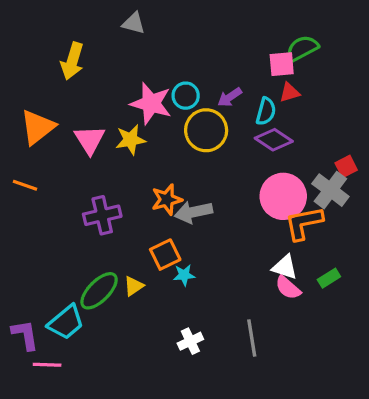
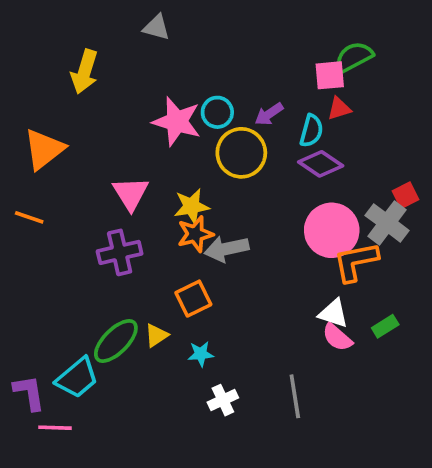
pink triangle: (90, 140) -> (131, 193), moved
yellow star: (131, 140) -> (192, 206), moved
cyan star: (184, 275) -> (201, 354), moved

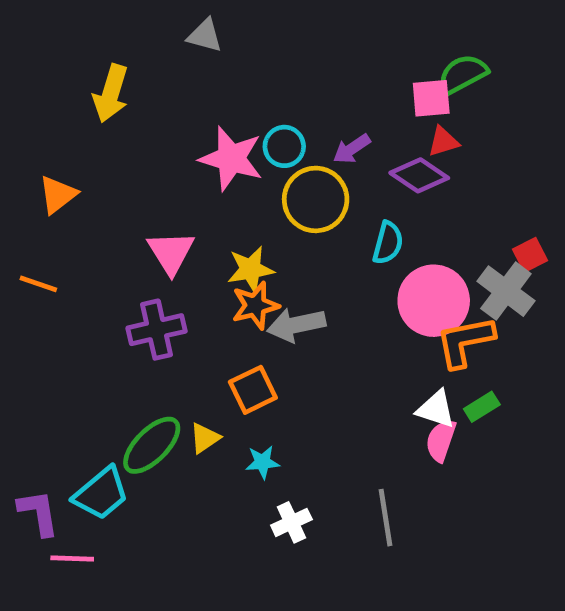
cyan semicircle: (311, 131) -> (388, 243), moved
orange triangle: (44, 149) -> (58, 195), size x0.7
purple diamond: (321, 164) -> (419, 175), moved
green rectangle: (385, 326) -> (482, 407), moved
pink semicircle: (337, 337) -> (441, 440), turned 68

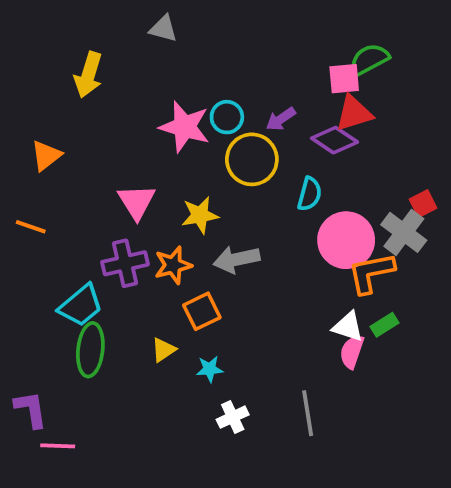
red triangle: (443, 142) -> (354, 113), size x1.5
orange star: (255, 306) -> (173, 265), moved
green ellipse: (152, 445) -> (90, 350), moved, turned -39
cyan trapezoid: (101, 493) -> (81, 306), moved

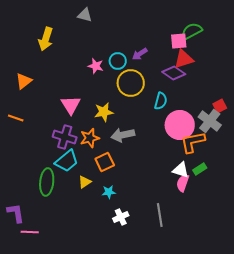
purple arrow: (281, 119) -> (140, 54), moved
pink star: (185, 127) -> (96, 66), size x0.6
purple cross: (125, 263) -> (65, 137), turned 30
cyan trapezoid: (81, 306) -> (67, 161), moved

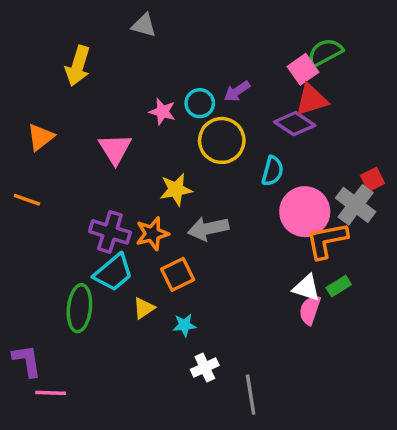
pink square: (179, 41) -> (303, 69), turned -30
pink triangle: (71, 105) -> (115, 149), moved
gray line: (160, 215) -> (251, 395), moved

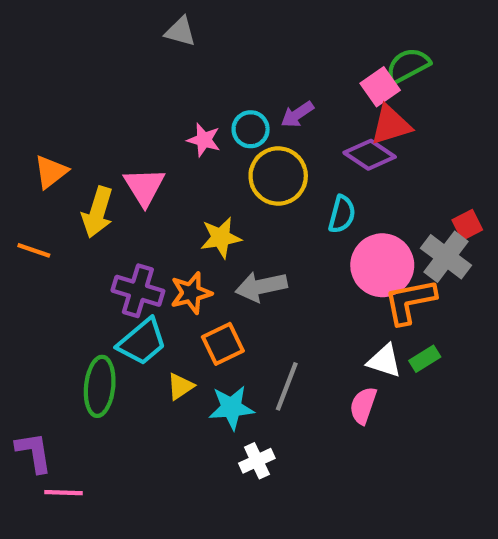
yellow arrow: (78, 66) -> (98, 212), moved
pink semicircle: (310, 310) -> (363, 406), moved
cyan star: (184, 325) -> (231, 408), size x1.5
gray line: (251, 395) -> (287, 386), moved, turned 30

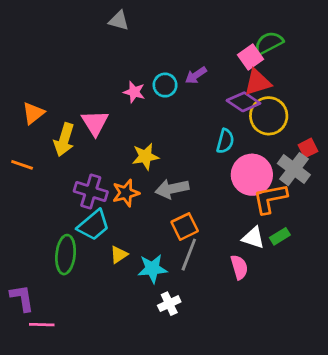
yellow circle: (278, 176) -> (269, 116), moved
orange square: (223, 344) -> (185, 227), moved
pink semicircle: (363, 406) -> (239, 267), turned 145

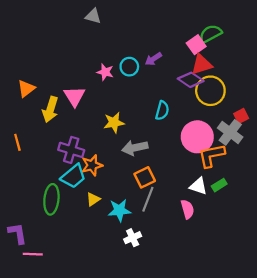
cyan semicircle: (225, 141) -> (162, 110), moved
orange line: (22, 165) -> (17, 142), moved, turned 56
orange star: (126, 193) -> (92, 165), moved

